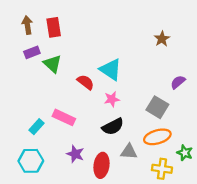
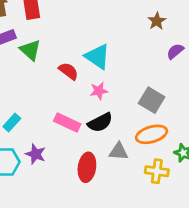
purple semicircle: (178, 82) -> (175, 51), moved
pink rectangle: (64, 117) -> (67, 122), moved
purple star: (75, 154) -> (36, 154), moved

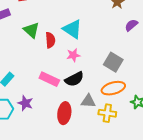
green triangle: (30, 50) -> (31, 30), moved
red semicircle: (69, 71) -> (50, 40), turned 49
yellow cross: (157, 171) -> (107, 113), moved

